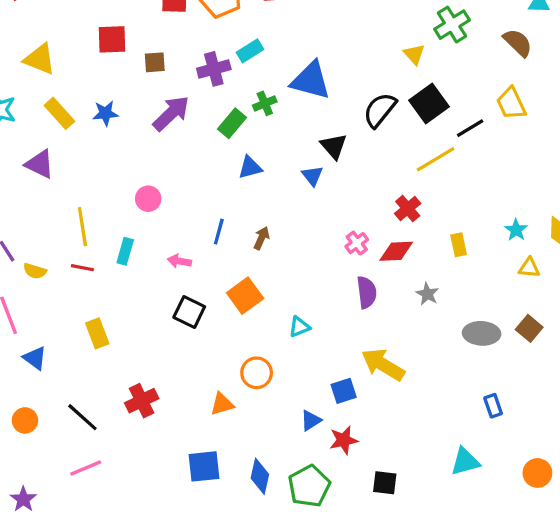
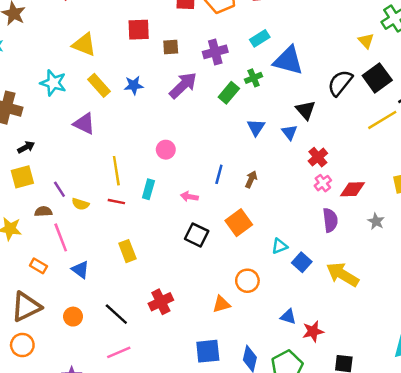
cyan rectangle: (250, 51) -> (260, 38), moved
blue triangle: (250, 167) -> (256, 127), moved, turned -42
red cross: (408, 209) -> (318, 157), moved
blue square: (344, 391) -> (302, 262), moved, turned -30
blue triangle: (311, 420) -> (288, 317), turned 49

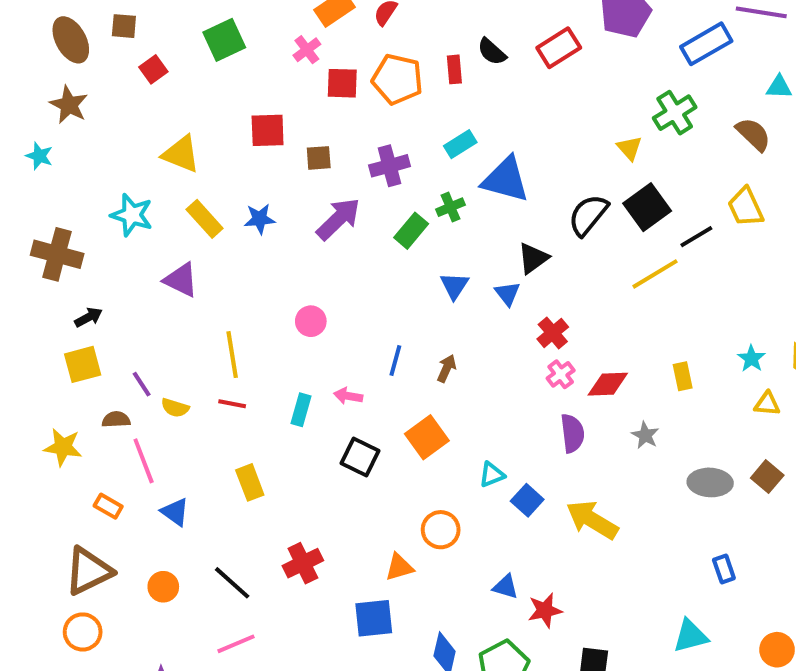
black triangle: (306, 110) -> (533, 258), turned 35
cyan rectangle: (148, 189) -> (301, 410), moved
blue square: (208, 351) -> (374, 618), moved

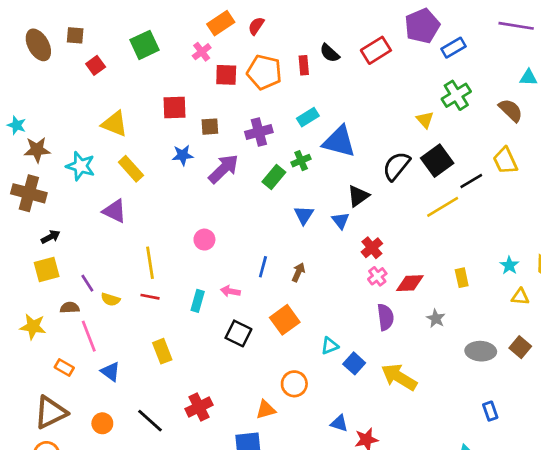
blue rectangle: (706, 44) -> (454, 48), moved, size x0.7
brown star: (69, 105) -> (37, 150), moved, turned -30
blue star: (260, 219) -> (183, 155), moved

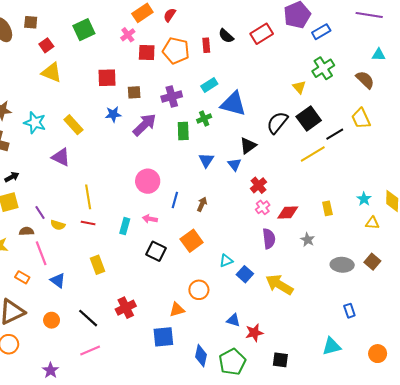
yellow triangle: (115, 124) -> (52, 72), moved
green rectangle: (274, 177) -> (183, 131), turned -42
pink circle: (204, 240) -> (148, 181), moved, size x1.5

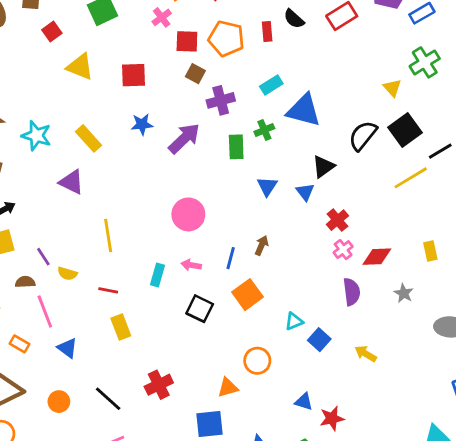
yellow triangle: (52, 72) -> (80, 67), moved
brown square: (134, 92) -> (195, 74), moved, turned 32
blue line: (175, 200) -> (231, 258), moved
red line: (88, 223) -> (108, 290), moved
yellow arrow: (279, 285) -> (366, 354), size x0.6

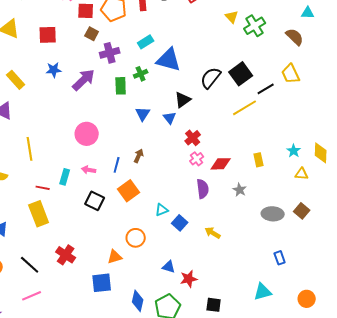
yellow triangle: (392, 88) -> (232, 17), moved
red line: (108, 290) -> (43, 188), moved
yellow rectangle: (121, 327) -> (39, 214), size x1.4
red cross: (159, 385) -> (66, 255), turned -30

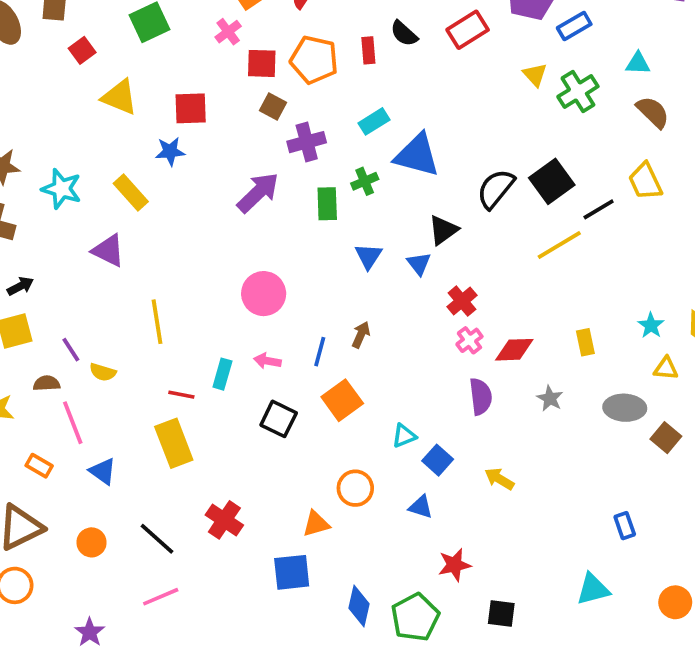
cyan triangle: (308, 13) -> (638, 63), moved
blue star: (54, 70) -> (170, 151), moved
gray ellipse: (273, 214) -> (625, 408), moved
blue triangle: (169, 267) -> (421, 507), moved

